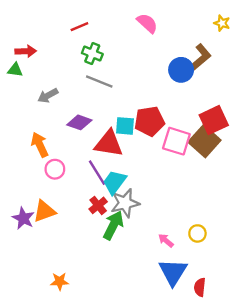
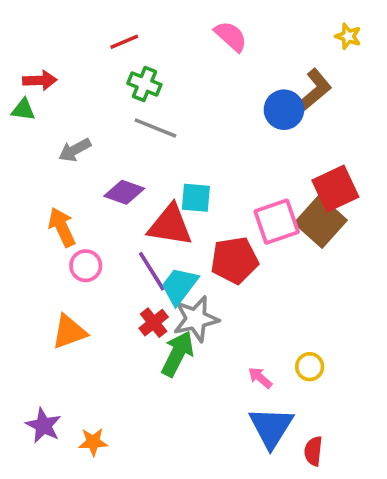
red pentagon: (150, 121) -> (234, 260), moved
pink square: (176, 141) -> (277, 222), turned -36
purple star: (23, 218) -> (43, 425), moved

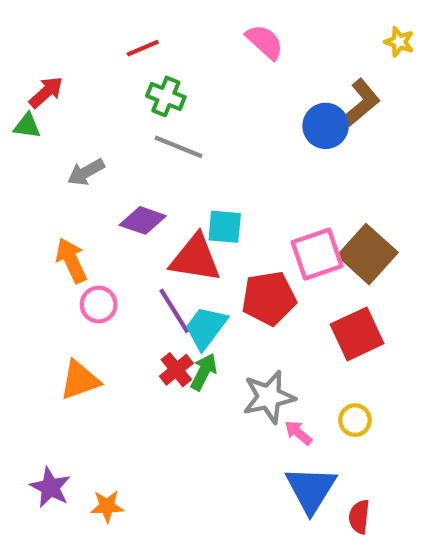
red arrow: (40, 80) -> (46, 92), turned -40
red square: (335, 189) -> (357, 334), moved
gray star: (196, 319) -> (269, 397), moved
green arrow: (177, 354) -> (204, 372), moved, size x0.7

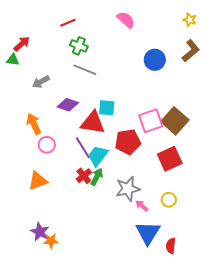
brown L-shape: (361, 103) -> (191, 51), moved
purple star: (50, 487) -> (40, 232), moved

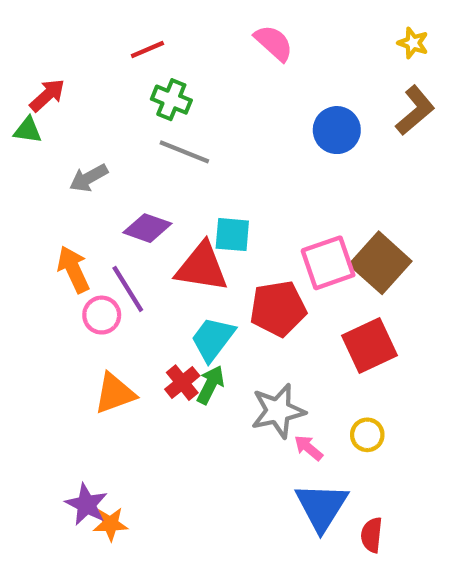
purple line: (83, 148) -> (128, 289), moved
orange triangle: (38, 181) -> (115, 393), moved

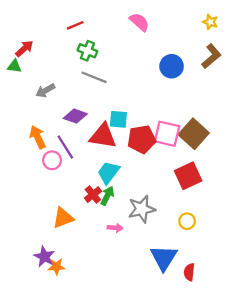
pink square: (328, 263) -> (167, 134), turned 32
red pentagon: (278, 309) -> (142, 139), moved
orange triangle: (115, 393) -> (63, 218), moved
pink arrow: (308, 448) -> (115, 228), moved, turned 144

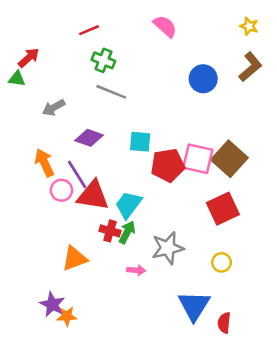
red triangle: (103, 136) -> (93, 195), moved
red cross: (93, 195) -> (110, 231), turned -35

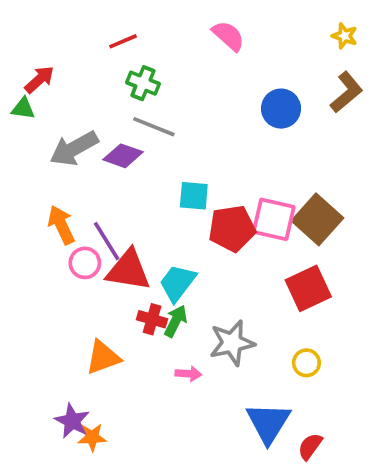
gray arrow: (54, 108) -> (74, 149), size x1.5
purple diamond: (89, 138) -> (123, 156), moved
red semicircle: (224, 323) -> (310, 446), turned 30

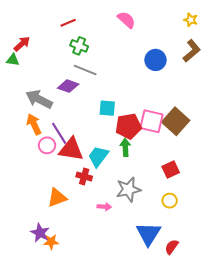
gray arrow: (74, 149) -> (39, 99), moved, turned 56
red square: (308, 288) -> (171, 169), moved, size x0.7
green arrow: (176, 321) -> (125, 147), moved, turned -30

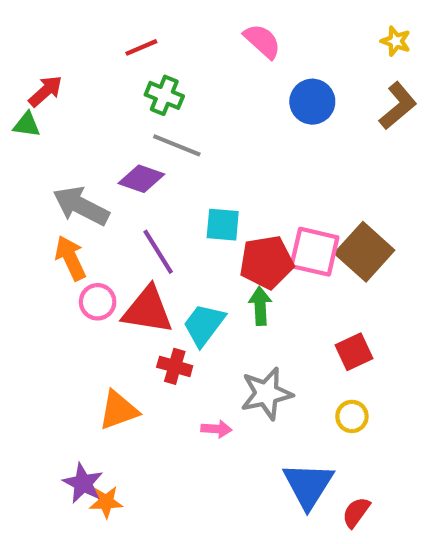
blue circle: (156, 60) -> (312, 102), moved
purple line: (59, 133) -> (158, 252), moved

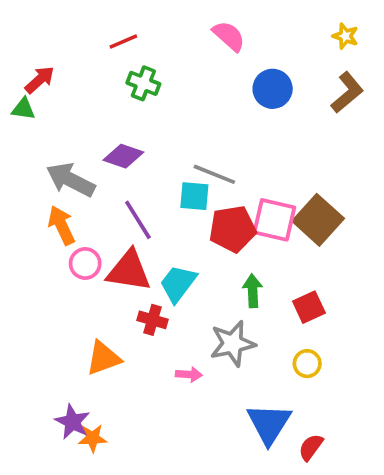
gray line: (177, 145) -> (214, 174), moved
green arrow: (260, 306) -> (253, 291), moved

